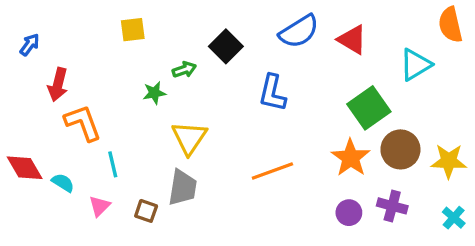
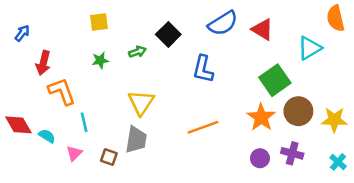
green star: (154, 93) -> (100, 60), moved

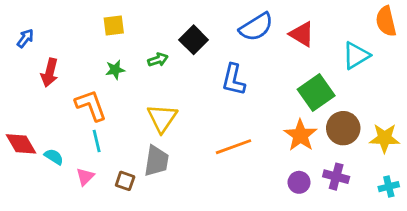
orange L-shape: (62, 91) -> (91, 105), moved
cyan cross: (338, 162) -> (389, 187), turned 35

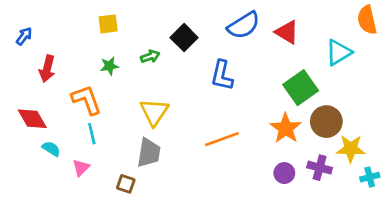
yellow star: (385, 138) -> (351, 149), moved
red diamond: (21, 144) -> (32, 119), moved
brown square: (125, 181) -> (126, 184), moved

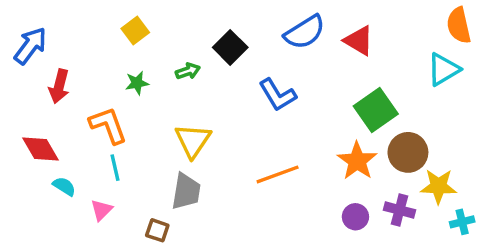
yellow square: (108, 24) -> (135, 30), turned -30
blue arrow: (24, 36) -> (30, 46), size x1.6
cyan triangle: (339, 52) -> (444, 69), moved
blue L-shape: (222, 75) -> (278, 95), turned -44

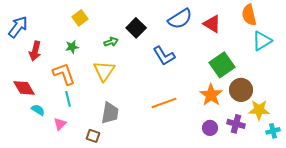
orange semicircle: (459, 25) -> (249, 15), moved
green star: (137, 83) -> (72, 47), moved
yellow triangle: (193, 141) -> (104, 71), moved

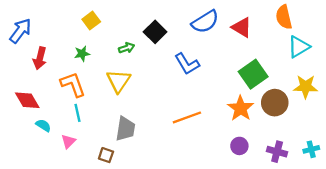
yellow star: (259, 110) -> (306, 87), moved
purple cross: (236, 124) -> (277, 152), moved

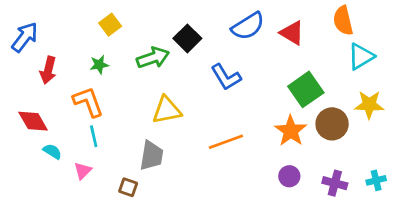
green arrow: (127, 48) -> (153, 58), size x1.6
yellow triangle: (119, 81) -> (167, 110), moved, turned 45

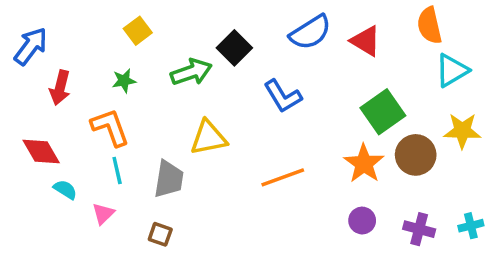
gray trapezoid: (152, 156) -> (169, 179), moved

